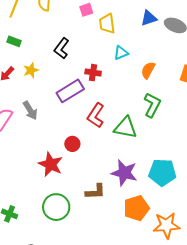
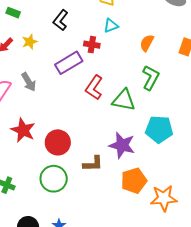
cyan triangle: (121, 53) -> (111, 26), moved
red circle: (72, 144) -> (58, 142), moved, size x1.6
red star: (51, 164) -> (23, 130), moved
cyan pentagon: (162, 172) -> (159, 129), moved

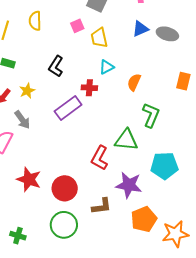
orange semicircle: (147, 43) -> (134, 82), moved
gray arrow: (29, 82) -> (22, 120), moved
red L-shape: (94, 88) -> (100, 158), moved

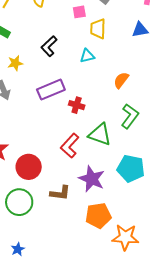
cyan triangle: (107, 67) -> (87, 56), moved
red cross: (89, 88) -> (77, 105), moved

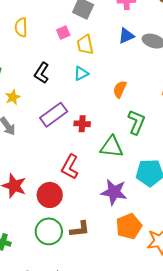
red L-shape: (70, 146) -> (70, 167), moved
brown L-shape: (60, 193) -> (80, 229), moved

